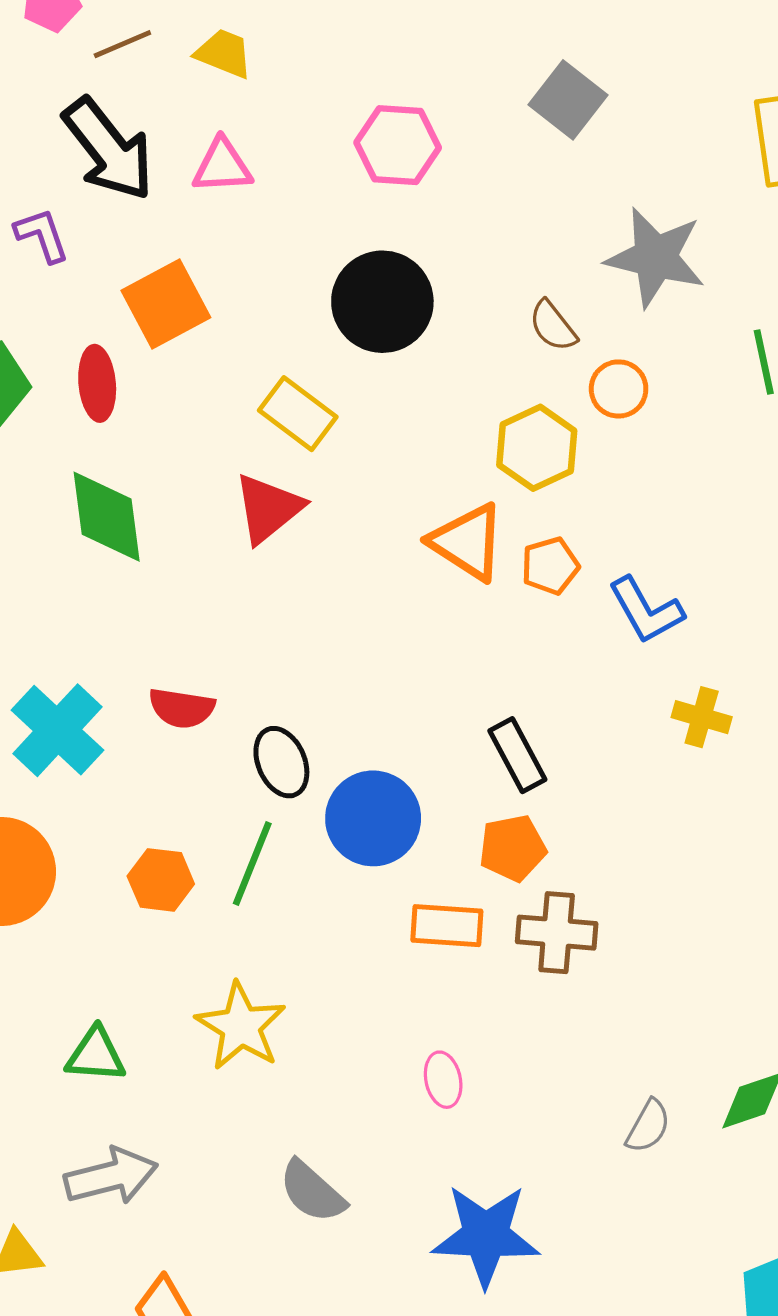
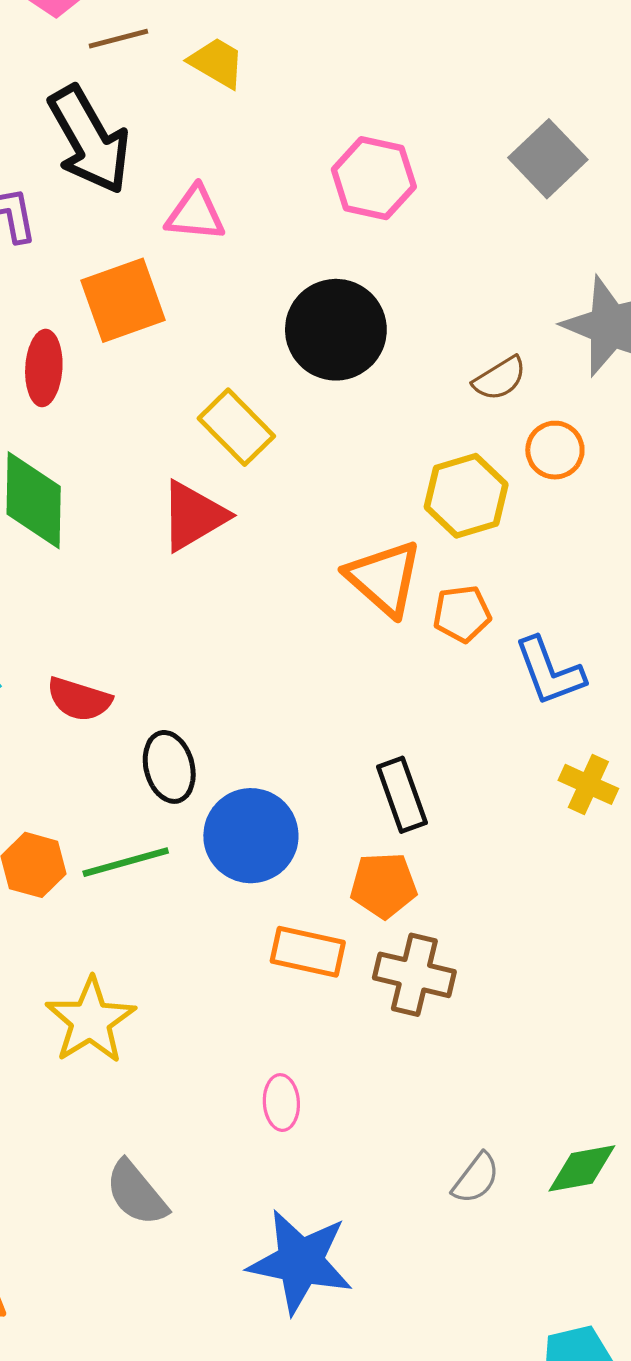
pink triangle: (222, 166) -> (195, 214), moved
brown semicircle: (553, 326) -> (500, 378), turned -92
green line: (252, 863) -> (126, 862), turned 44

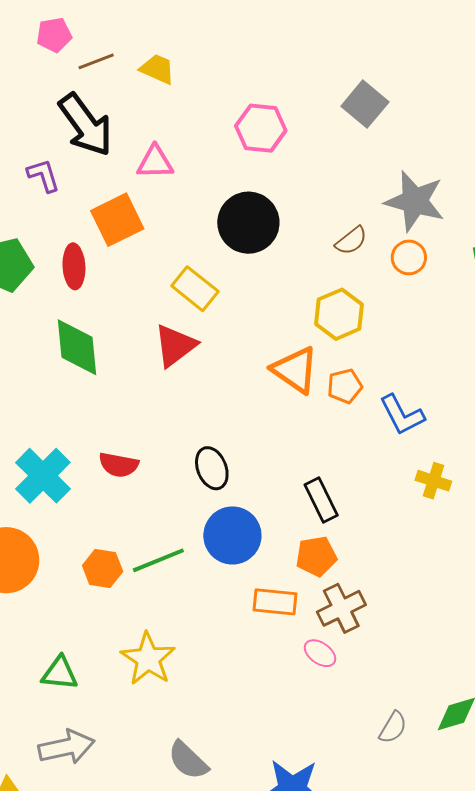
orange circle: (555, 450) -> (409, 257), moved
black ellipse: (169, 767) -> (212, 468), moved
brown cross: (414, 975) -> (341, 608), turned -33
pink ellipse: (281, 1103) -> (320, 653), moved, turned -44

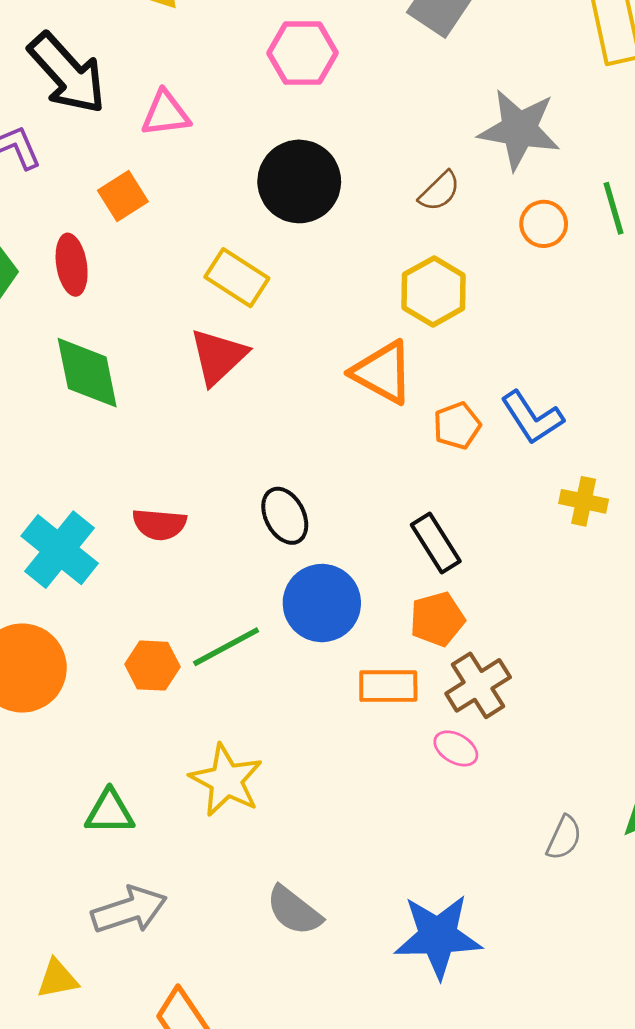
orange square: (117, 220) -> (123, 196), size x0.7
orange circle: (409, 257) -> (544, 224), moved
orange pentagon: (345, 386) -> (457, 426), moved

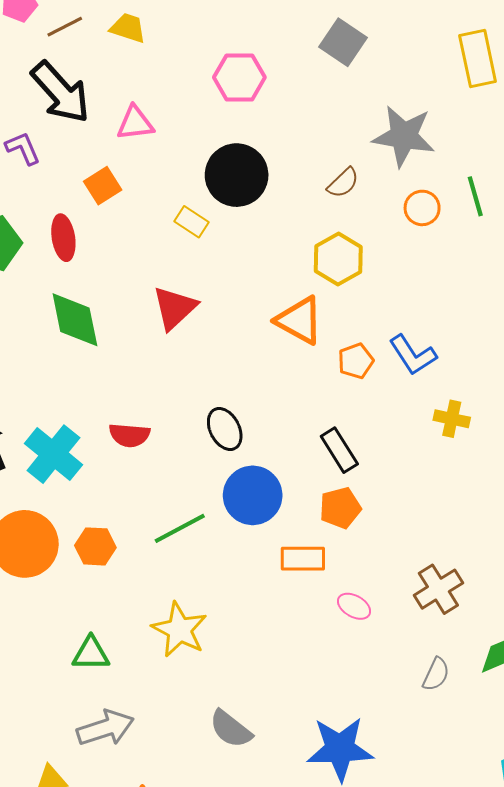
yellow rectangle: (237, 278) -> (191, 222), moved, size x0.7
orange hexagon: (153, 666) -> (95, 546), moved
brown cross: (478, 685) -> (438, 589), moved

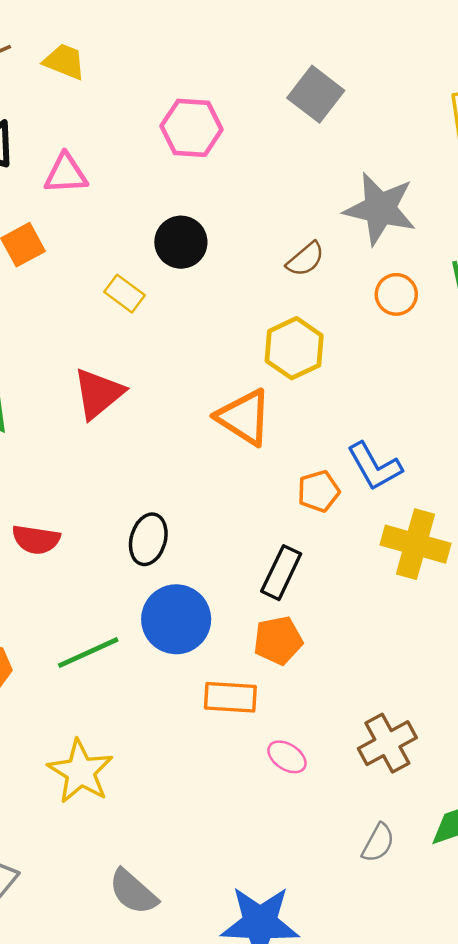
black circle: (237, 175) -> (181, 242), size x0.7
orange pentagon: (356, 361) -> (318, 491), moved
yellow cross: (452, 419) -> (416, 544), size x1.6
black ellipse: (225, 429) -> (148, 539), turned 39
black rectangle: (339, 450) -> (281, 573), turned 54

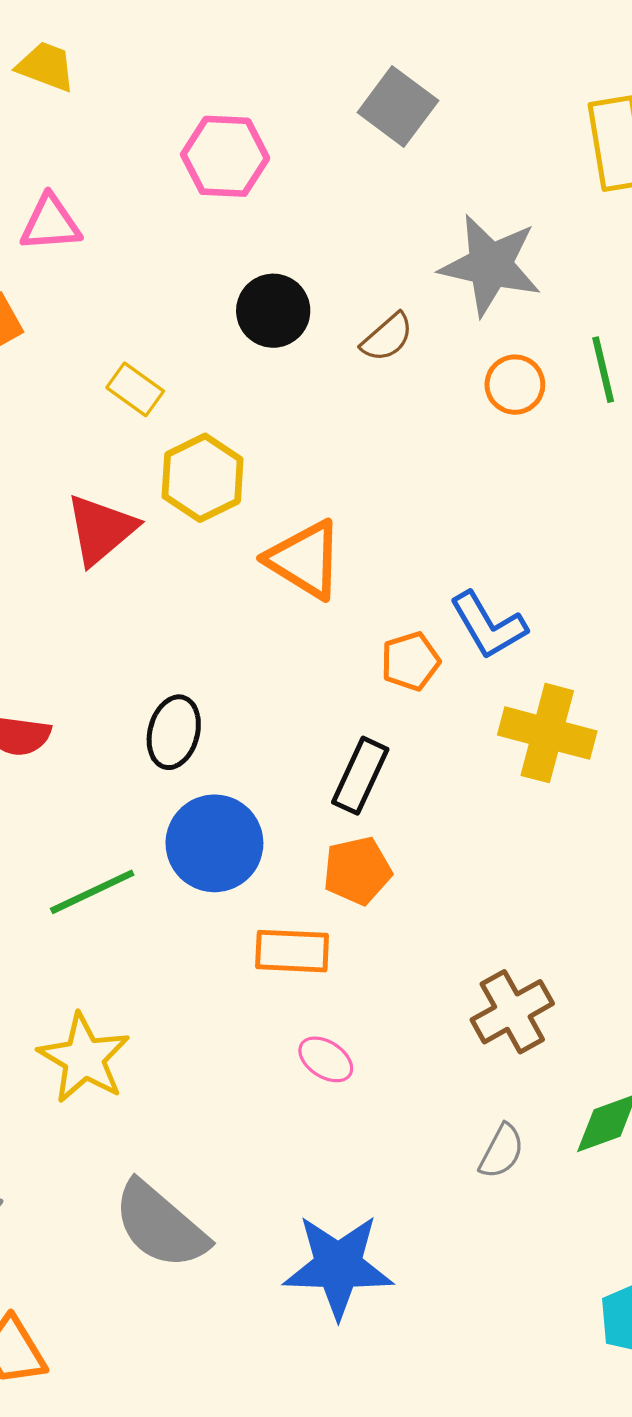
black circle: (181, 242) -> (273, 311), moved
yellow hexagon: (294, 348) -> (203, 478), moved
pink ellipse: (287, 757) -> (326, 1059), moved
gray semicircle: (133, 892) -> (160, 1225), size x1.4

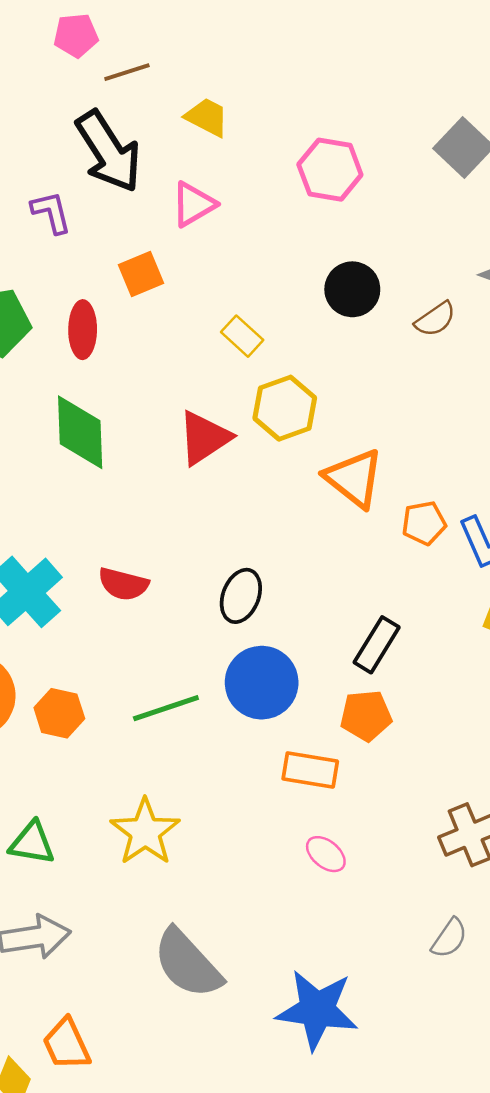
yellow trapezoid: (46, 66) -> (207, 117), moved
pink triangle: (50, 223) -> (193, 204), turned -33
orange pentagon: (410, 661) -> (424, 523), moved

